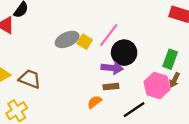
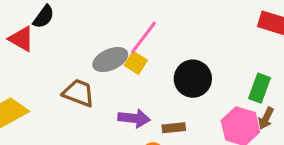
pink line: (109, 35) -> (144, 37), moved
purple arrow: (112, 68) -> (134, 118), moved
brown trapezoid: (30, 79) -> (79, 93), moved

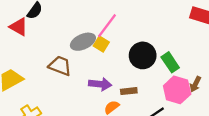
green rectangle: (260, 88) -> (170, 62), moved, turned -54

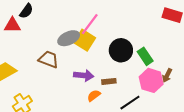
red triangle: (19, 27) -> (12, 25), turned -30
yellow square: (101, 44) -> (85, 40), size x1.5

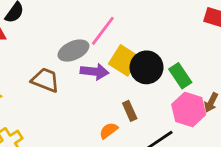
yellow square: (85, 40) -> (124, 60), moved
purple arrow: (84, 75) -> (95, 72), moved
brown rectangle: (109, 81) -> (130, 111), turned 72

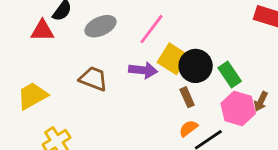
gray ellipse: (73, 51) -> (100, 26), moved
brown rectangle: (130, 111) -> (187, 97), moved
orange semicircle: (109, 131) -> (188, 128), moved

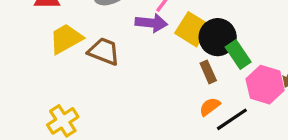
purple arrow: (143, 70) -> (151, 23), moved
green rectangle: (230, 74) -> (238, 55), moved
yellow trapezoid: (32, 96) -> (66, 39), moved

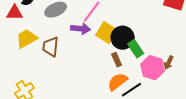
brown trapezoid: (104, 51) -> (51, 47), turned -105
orange semicircle: (210, 107) -> (118, 82), size x1.5

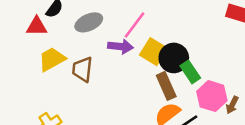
brown rectangle: (117, 60) -> (166, 86), size x1.5
brown arrow: (169, 63) -> (232, 105), moved

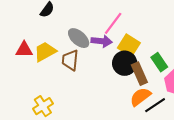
gray ellipse: (89, 22) -> (79, 38), moved, turned 65
red triangle: (37, 26) -> (24, 50), moved
black circle: (174, 58) -> (125, 63), moved

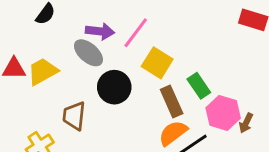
purple arrow: (102, 41) -> (100, 31), moved
brown trapezoid: (70, 60) -> (74, 116), moved
black circle: (125, 63) -> (114, 87), moved

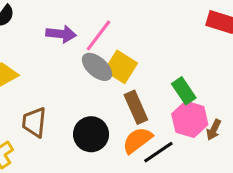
gray ellipse: (88, 53) -> (97, 67), moved
green rectangle: (199, 86) -> (184, 91), moved
black circle: (114, 87) -> (91, 134), moved

